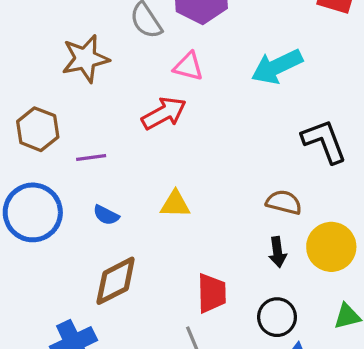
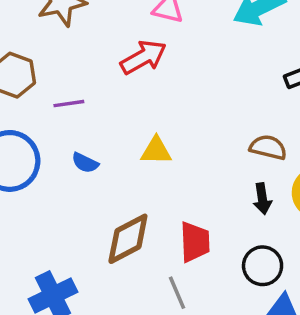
brown diamond: (116, 281) -> (128, 239), moved

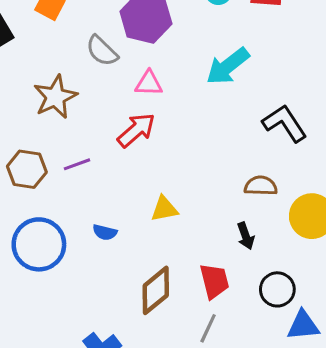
purple line: (69, 104) -> (77, 164), moved
black arrow: (262, 199) -> (246, 236), moved
gray line: (177, 293) -> (208, 328), turned 60

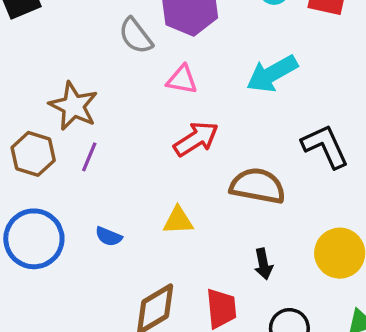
brown star: (55, 97) -> (74, 106), moved, turned -30
red arrow: (136, 130) -> (196, 139), moved
purple line: (77, 164) -> (89, 157), turned -56
brown semicircle: (261, 186) -> (258, 186), moved, size x1.5

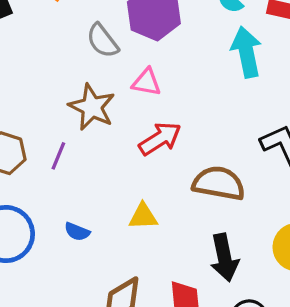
cyan arrow: (272, 74) -> (246, 52), moved, turned 108
brown star: (74, 106) -> (92, 107), moved
black arrow: (263, 264) -> (224, 258), size x1.6

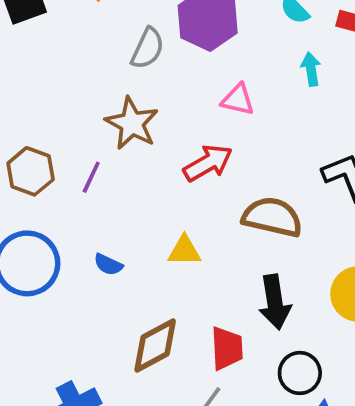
gray semicircle: (102, 41) -> (148, 48), turned -120
cyan arrow: (246, 52) -> (311, 69), size x0.6
pink triangle: (147, 82) -> (238, 100), moved

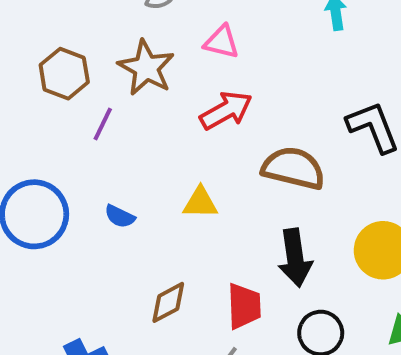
pink triangle: (238, 100) -> (221, 42), moved
brown hexagon: (31, 171) -> (64, 74), moved
brown diamond: (155, 346) -> (168, 302), size x0.7

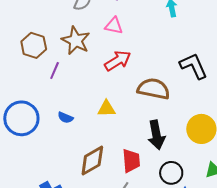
brown diamond: (168, 302) -> (92, 161), size x1.4

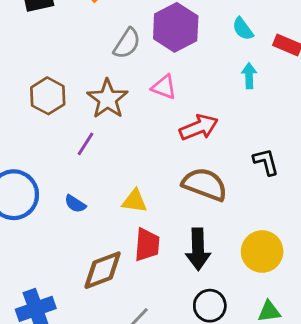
red arrow: (118, 61) -> (199, 127), moved
black L-shape: (194, 66) -> (266, 162), size x0.7
purple line: (55, 70) -> (85, 144), moved
red trapezoid: (131, 161) -> (147, 245), moved

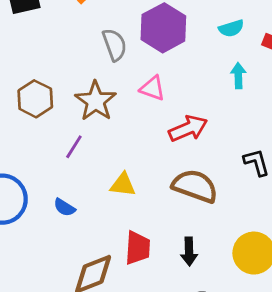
cyan semicircle: (243, 29) -> (231, 28), turned -70
gray semicircle: (127, 43) -> (115, 45), turned -52
yellow triangle: (134, 201) -> (123, 185), moved
black arrow: (198, 249) -> (189, 252), size x0.7

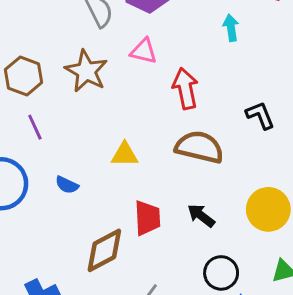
red arrow: (188, 129) -> (185, 88), turned -72
purple line: (74, 147) -> (35, 127), moved, turned -50
black arrow: (189, 252) -> (201, 216), turned 136

